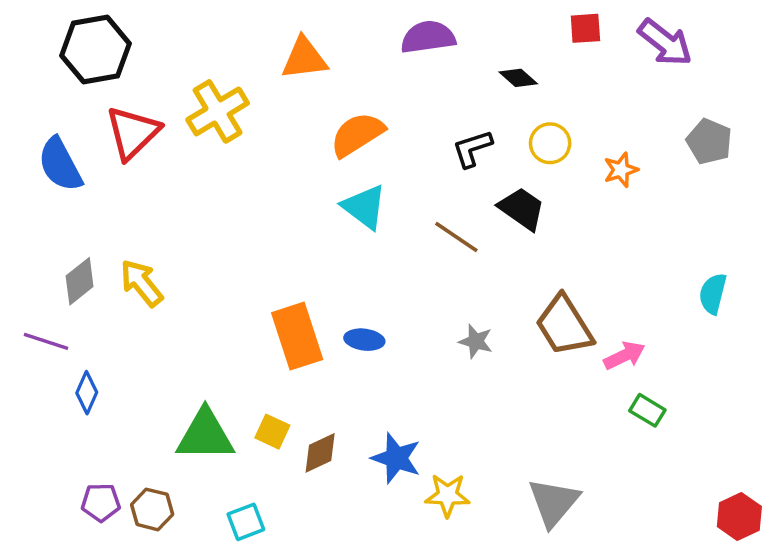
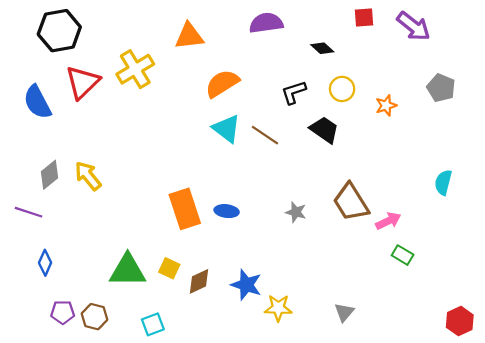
brown line: (456, 237) -> (265, 135), moved
blue diamond: (87, 393) -> (45, 263), moved
gray triangle: (554, 502) -> (344, 312), size x0.6

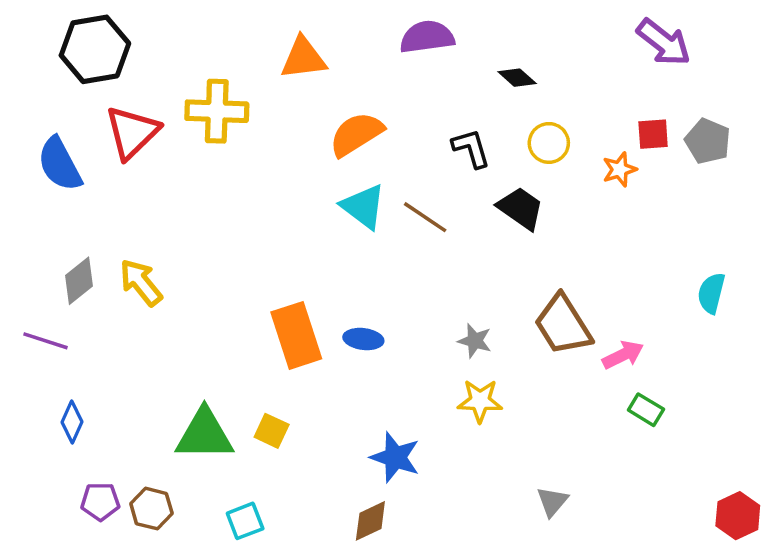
red square: (364, 17) -> (653, 134), moved
yellow cross: (135, 69) -> (217, 111), turned 33
black L-shape: (294, 92) -> (471, 148), turned 92
brown diamond: (199, 281) -> (370, 521), moved
yellow star: (278, 308) -> (480, 401), moved

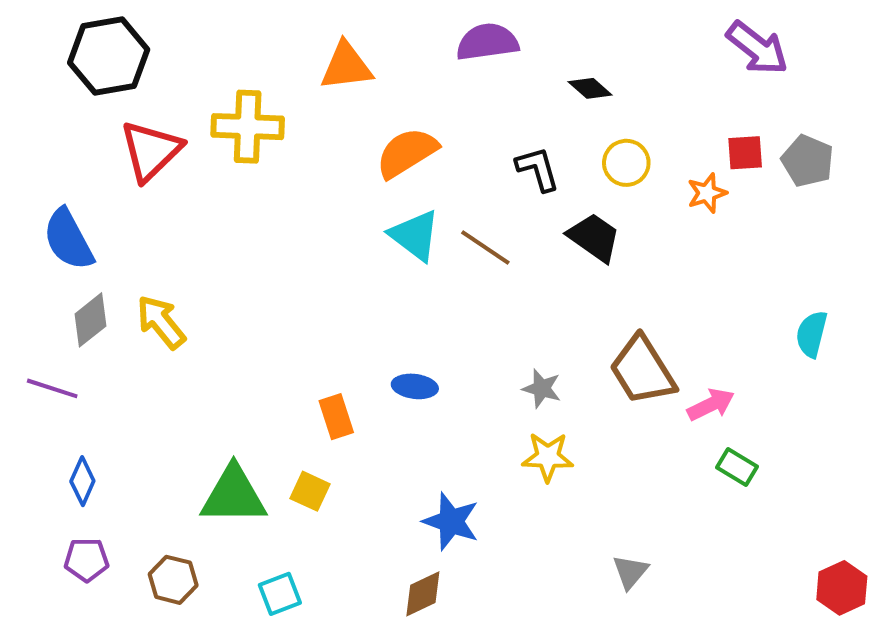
blue semicircle: (60, 164) -> (68, 239), moved
orange rectangle: (296, 335) -> (336, 417), moved, size x0.6
purple pentagon: (100, 501) -> (86, 560), moved

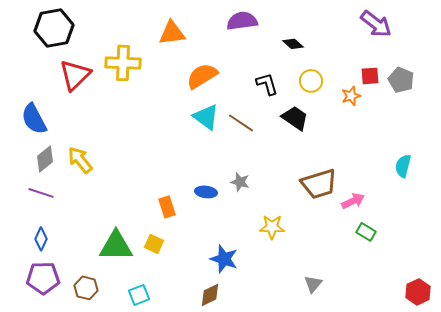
brown trapezoid: (642, 370) -> (319, 184), turned -75
purple line: (52, 388) -> (41, 193), moved
gray star: (542, 388) -> (240, 182), moved
purple pentagon: (86, 560) -> (43, 278), size x1.5

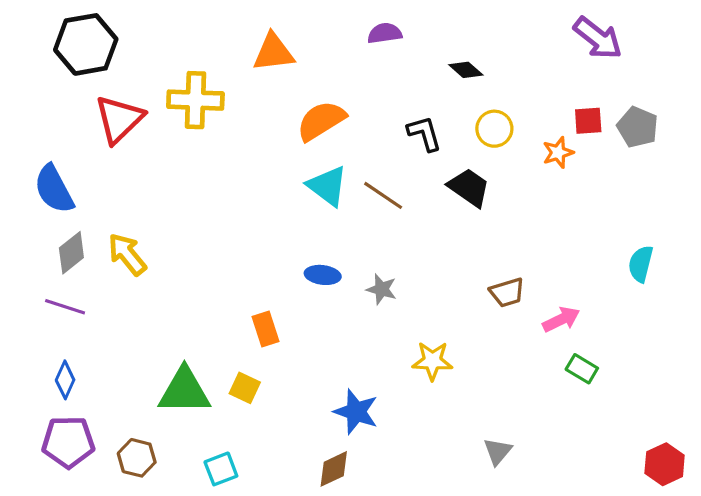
purple semicircle: (242, 21) -> (385, 33), size x0.7
brown trapezoid: (319, 184) -> (507, 292), size x0.6
blue ellipse: (206, 192) -> (323, 275), moved

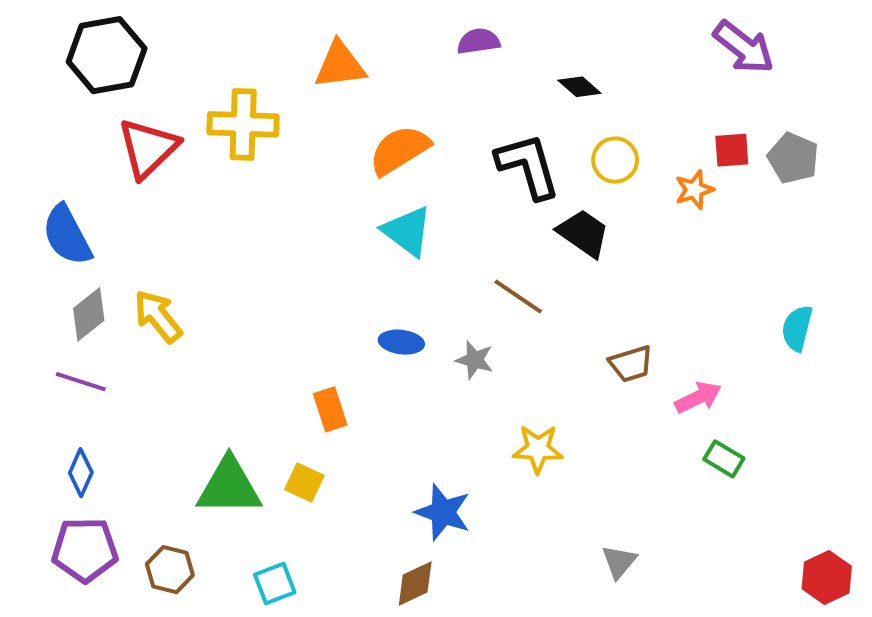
black L-shape: (424, 133) -> (528, 166), size x1.5
brown line: (383, 195) -> (518, 297), moved

